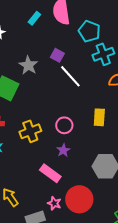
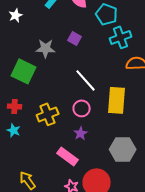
gray star: (28, 65) -> (46, 48), turned -30
white line: (70, 76) -> (86, 80), moved
yellow rectangle: (99, 117) -> (117, 100), size x1.5

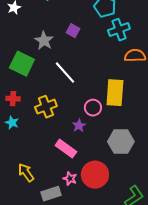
gray star: (46, 48) -> (44, 41), turned 30
white line: (86, 80) -> (65, 73), moved
pink circle: (82, 108) -> (93, 108), moved

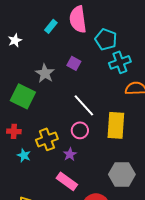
white line: (65, 73) -> (84, 105), moved
pink circle: (93, 108) -> (80, 130), moved
cyan star: (12, 123) -> (24, 155), moved
purple star: (79, 126) -> (70, 154), moved

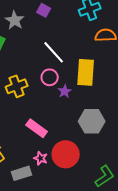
purple star: (70, 154) -> (65, 91), moved

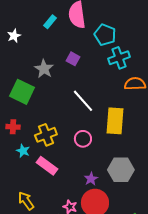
pink circle: (50, 77) -> (83, 139), moved
purple star: (65, 91) -> (91, 179), moved
pink rectangle: (37, 128) -> (47, 166), moved

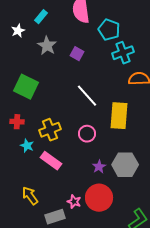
cyan rectangle: (50, 22) -> (41, 17), moved
gray star: (44, 69) -> (47, 46), moved
purple star: (91, 179) -> (99, 167), moved

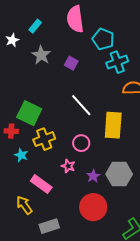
green square: (26, 87) -> (29, 113), moved
pink rectangle: (51, 161) -> (41, 184), moved
pink star: (74, 202) -> (68, 166), moved

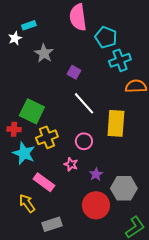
cyan rectangle: (35, 26) -> (29, 25), moved, turned 32
purple square: (71, 63) -> (74, 72), moved
cyan star: (21, 155) -> (24, 153), size x1.6
gray hexagon: (119, 174) -> (124, 188), moved

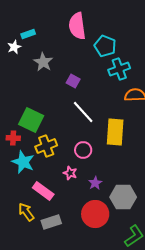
gray rectangle: (52, 224) -> (51, 222), moved

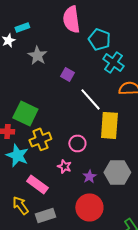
cyan cross: (119, 69) -> (113, 62), turned -35
white line: (83, 112) -> (90, 99), moved
gray hexagon: (123, 197) -> (117, 172), moved

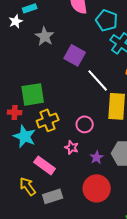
purple square: (67, 74) -> (75, 55), size x1.5
green square: (25, 113) -> (33, 94), turned -35

